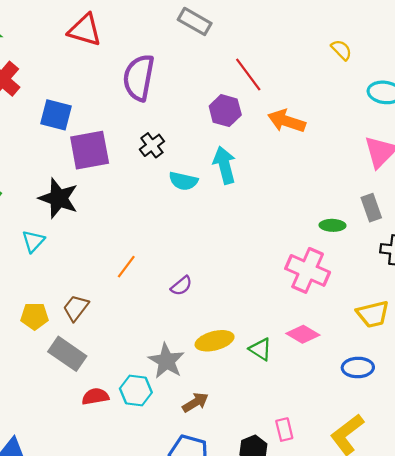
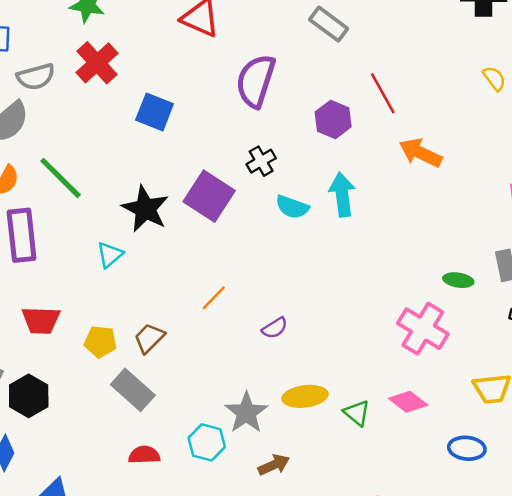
purple hexagon: (225, 111) -> (333, 119), moved
purple square: (90, 150) -> (209, 196), moved, turned 36
red semicircle: (95, 396) -> (144, 455), moved

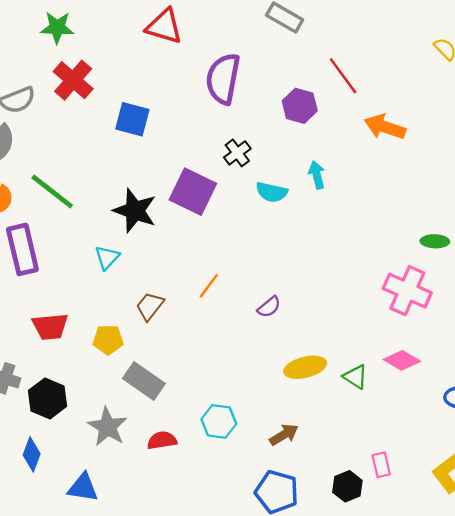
cyan arrow: (342, 195) -> (317, 175), size x0.7
brown trapezoid: (149, 338) -> (150, 306), moved
gray star: (246, 413) -> (108, 427), moved

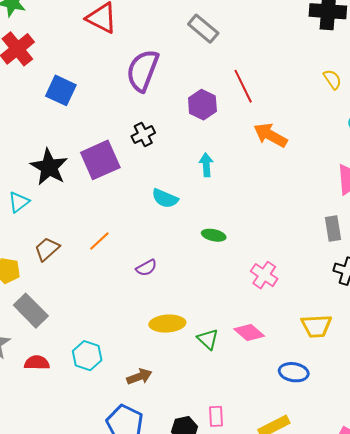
purple square: (193, 192) -> (100, 160), turned 30
cyan semicircle: (272, 192) -> (165, 198), moved
green ellipse: (435, 241) -> (214, 235), moved
pink cross: (407, 291) -> (264, 275), size x0.7

